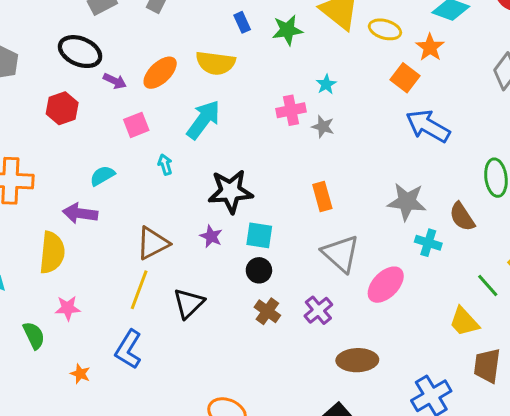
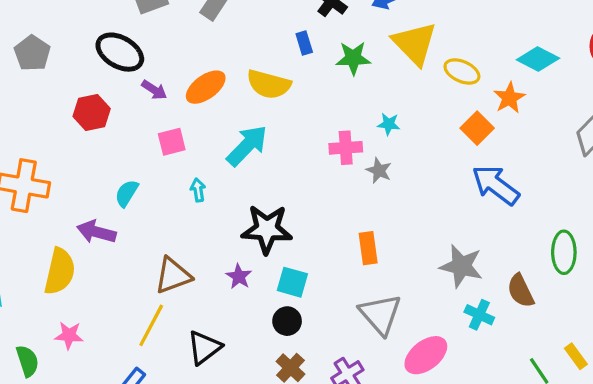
cyan star: (326, 84) -> (389, 124), turned 30
cyan semicircle: (102, 176) -> (127, 193), turned -35

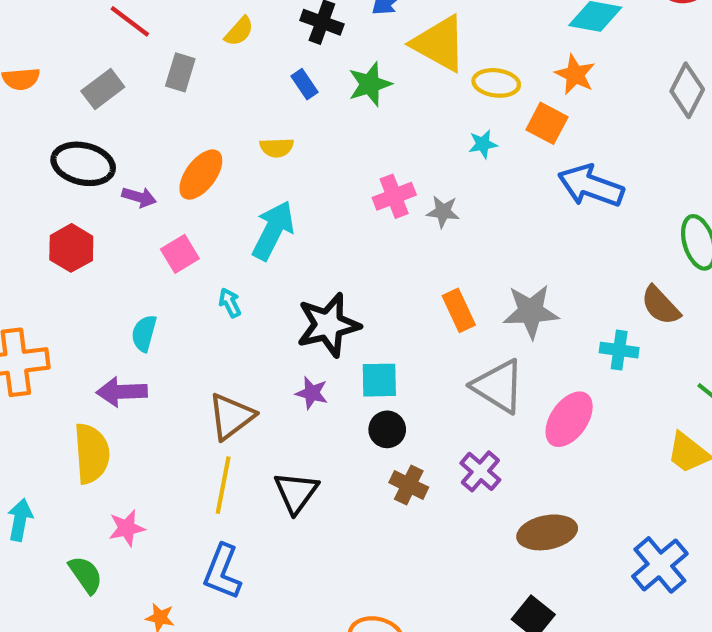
yellow ellipse: (462, 71) -> (496, 83), moved
yellow semicircle: (269, 84) -> (277, 148), size x0.6
cyan star: (389, 124) -> (483, 144), moved
gray star: (461, 266) -> (531, 311), moved

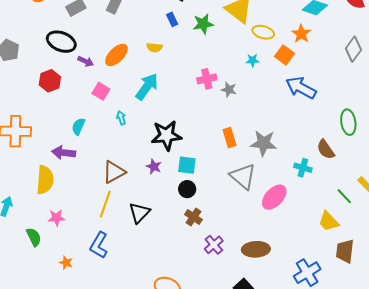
pink square: (180, 254) -> (101, 91), turned -36
purple cross: (480, 471) -> (214, 245), moved

